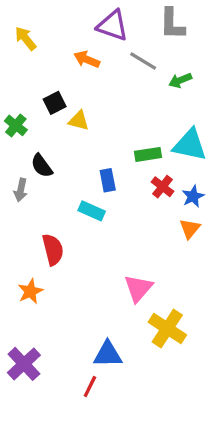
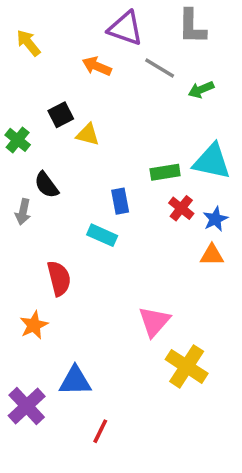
orange triangle: (190, 229) -> (212, 255), turned 50
blue triangle: (108, 354) -> (75, 381), moved

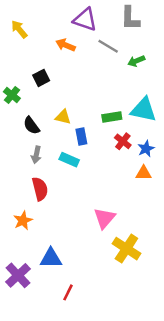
yellow triangle: (88, 135) -> (63, 117), moved
gray arrow: (23, 212) -> (36, 155), moved

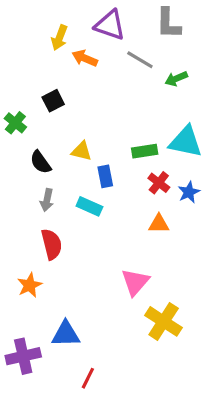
yellow arrow: (19, 29) -> (59, 38), moved, turned -120
orange triangle: (144, 173) -> (159, 224), moved
purple cross: (18, 275) -> (23, 356), turned 30

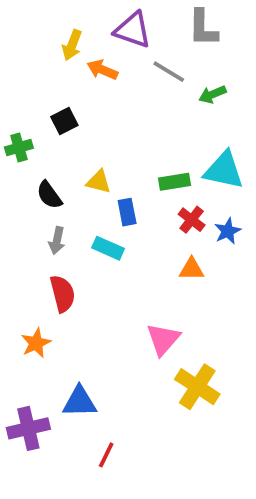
green cross: (15, 123) -> (19, 148), turned 35

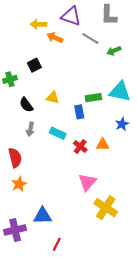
yellow arrow: (72, 45) -> (38, 24), turned 70
blue rectangle: (127, 212) -> (79, 112), moved
red cross: (192, 220) -> (80, 147), moved
red semicircle: (63, 294) -> (15, 158), moved

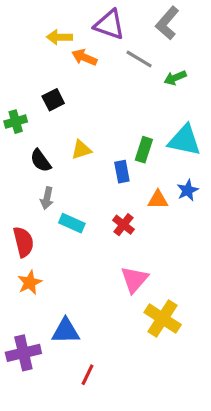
gray L-shape: (109, 15) -> (167, 23), turned 40
yellow triangle: (53, 98) -> (81, 150), turned -32
green rectangle: (93, 98) -> (144, 150), turned -63
cyan rectangle: (58, 133) -> (72, 223), moved
orange triangle: (103, 144) -> (158, 200), moved

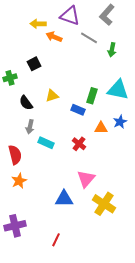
green arrow: (175, 78) -> (112, 50), turned -56
blue rectangle: (122, 172) -> (78, 110), turned -56
blue triangle: (66, 331) -> (64, 199), moved

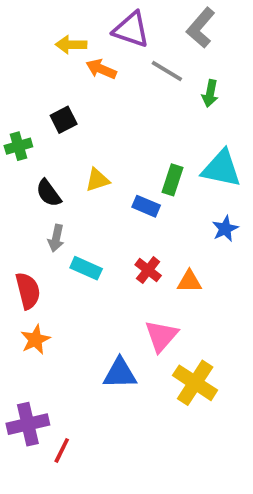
orange triangle: (101, 128) -> (189, 281), moved
red line: (56, 240) -> (62, 450), moved

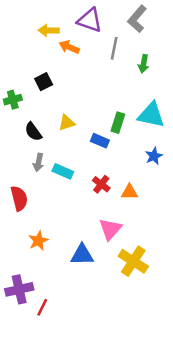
gray line: (167, 71) -> (114, 48), turned 70
cyan rectangle: (86, 268) -> (63, 171), moved
orange star: (35, 340) -> (38, 241), moved

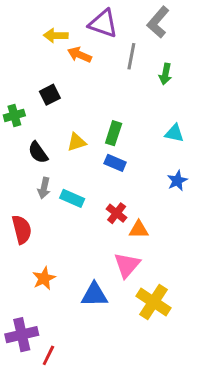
cyan triangle: (151, 115) -> (174, 133), size x0.6
green rectangle: (118, 123) -> (114, 133), moved
orange triangle: (129, 192) -> (139, 229), moved

